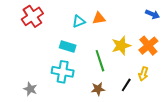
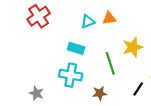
brown star: (98, 89) -> (100, 93), moved

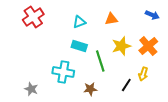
orange triangle: (109, 18) -> (111, 19), moved
cyan rectangle: (76, 48) -> (79, 46), moved

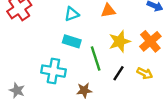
yellow arrow: (143, 74) -> (145, 73), turned -80
black line: (126, 85) -> (118, 73), moved

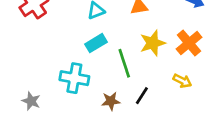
cyan rectangle: (72, 41) -> (96, 43), turned -48
black line: (118, 73) -> (142, 96), moved

